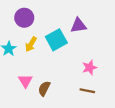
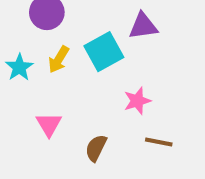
pink star: (90, 68) -> (137, 101), moved
brown semicircle: (44, 89) -> (96, 148), moved

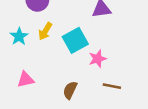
cyan square: (104, 52) -> (75, 40), moved
pink triangle: (49, 124) -> (26, 80), moved, turned 48

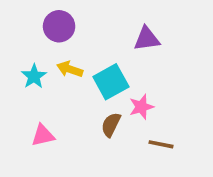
yellow arrow: (45, 31) -> (70, 69), turned 78
brown semicircle: (70, 90) -> (111, 125), moved

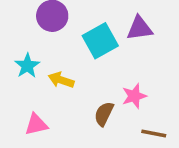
yellow arrow: (70, 69) -> (61, 80), moved
cyan square: (111, 82) -> (100, 41), moved

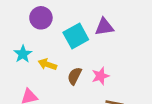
brown semicircle: (104, 114) -> (75, 76), moved

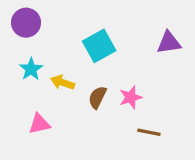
purple circle: (41, 18) -> (26, 23), moved
purple triangle: (104, 27) -> (169, 43), moved

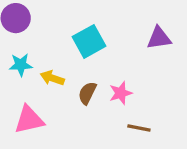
cyan star: (31, 69) -> (21, 65), turned 30
pink triangle: (39, 124) -> (29, 120), size x1.4

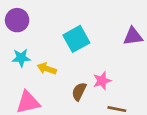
brown semicircle: (87, 93) -> (79, 92), moved

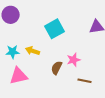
cyan star: (21, 58) -> (13, 52), moved

